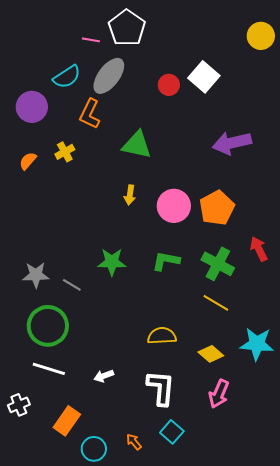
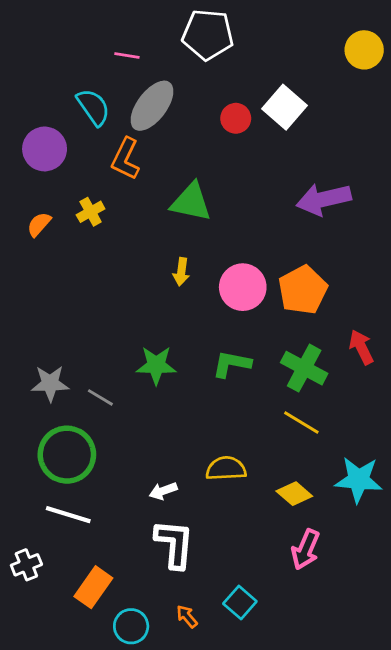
white pentagon: (127, 28) -> (208, 35), moved, turned -30
cyan semicircle: (67, 77) -> (93, 107), turned -92
white arrow: (104, 376) -> (163, 491), moved
white L-shape: (161, 388) -> (174, 544), moved

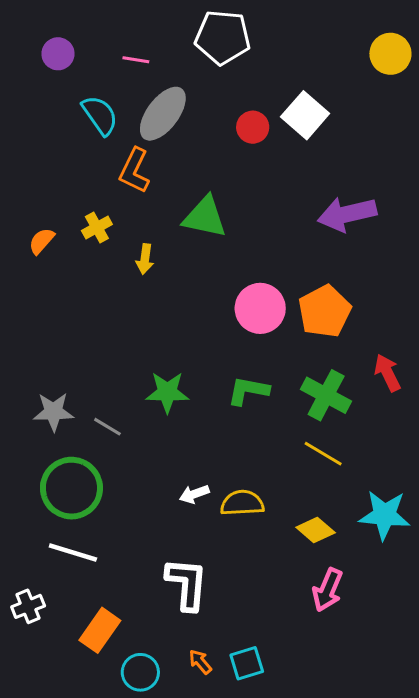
purple circle: (45, 149) -> (58, 54), moved, size x0.7
yellow arrow: (181, 272) -> (145, 259), moved
white arrow: (163, 491) -> (194, 494), moved
cyan square: (240, 603) -> (247, 663), moved, turned 32

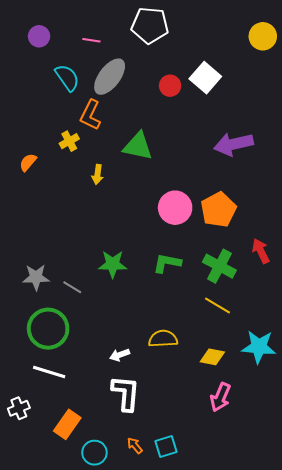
yellow cross: (97, 227) -> (69, 141), moved
white arrow: (194, 494) -> (120, 355), moved
yellow diamond: (316, 530) -> (212, 357), turned -30

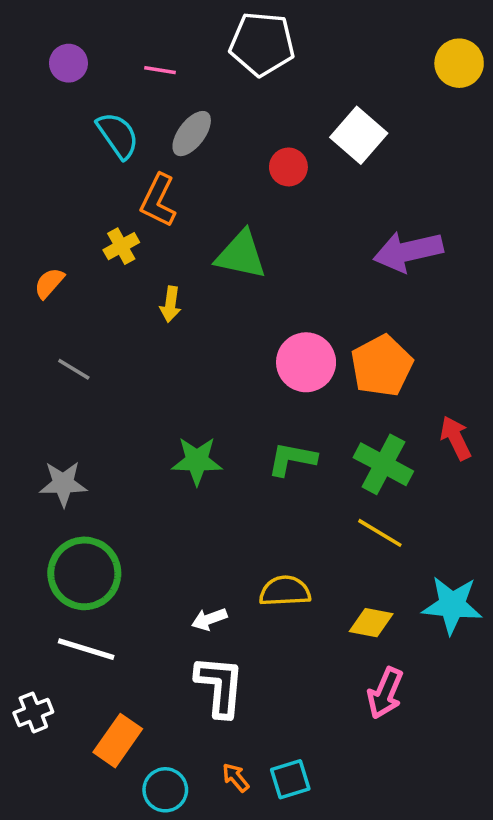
gray ellipse: (110, 77) -> (192, 134), size x0.7
red circle: (170, 86) -> (288, 167), moved
gray line: (72, 287) -> (74, 369), moved

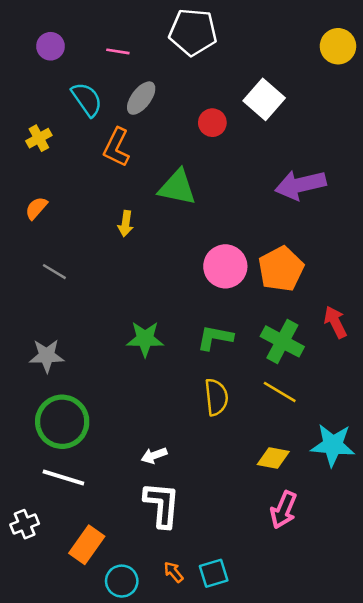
yellow cross: (121, 246) -> (39, 138), moved
yellow semicircle: (285, 591) -> (216, 397), moved, turned 87

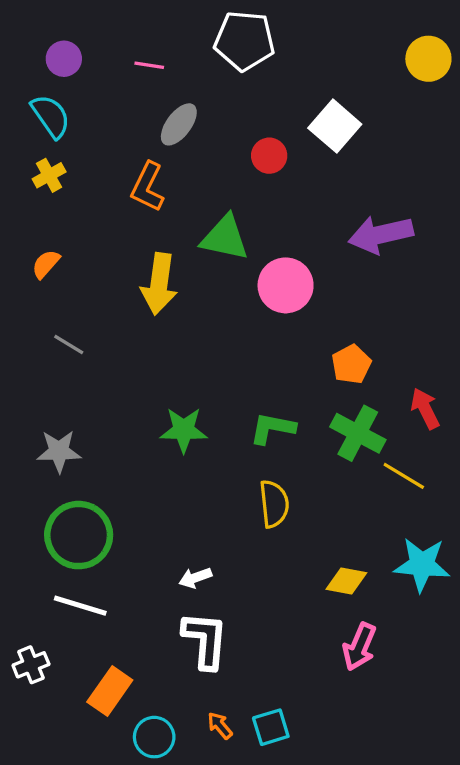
cyan semicircle: (87, 99) -> (51, 116), moved
yellow arrow: (126, 224) -> (159, 284), size x1.8
pink circle: (225, 266) -> (286, 285), moved
orange pentagon: (281, 269) -> (351, 364), moved, size x0.7
yellow line: (280, 392) -> (404, 476), moved

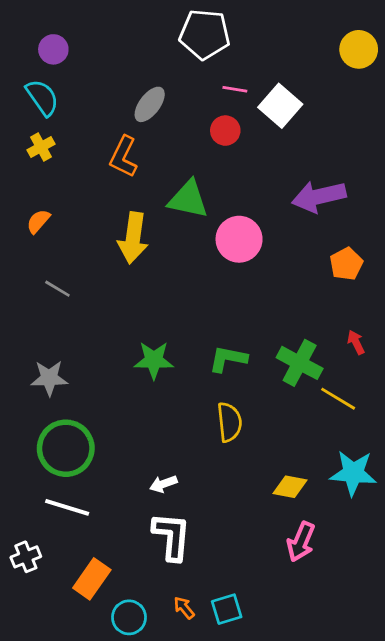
pink line: (149, 65) -> (235, 89), moved
orange pentagon: (351, 364) -> (346, 264), moved
red arrow: (425, 409) -> (356, 342), size x0.7

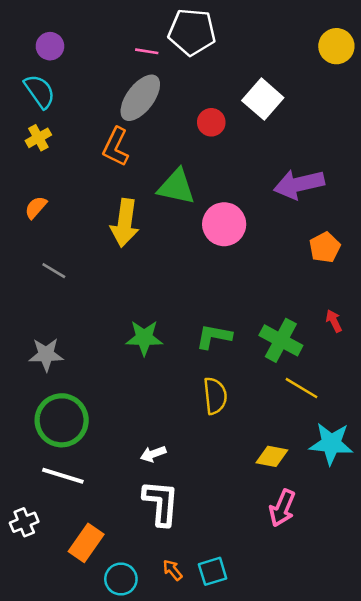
pink line: (235, 89) -> (147, 51), moved
gray ellipse: (150, 104) -> (140, 98), size x1.4
yellow line: (338, 399) -> (302, 388), moved

